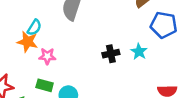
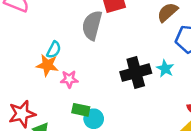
black cross: (111, 54) -> (136, 73), size x1.6
green rectangle: (45, 85) -> (81, 110), moved

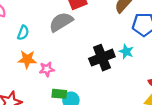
gray semicircle: (92, 25) -> (61, 22), turned 50
cyan semicircle: (54, 50) -> (23, 33), moved

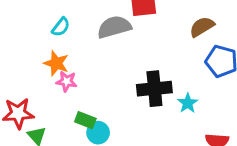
cyan star: (126, 52) -> (188, 103), moved
pink star: (47, 69) -> (67, 81), moved

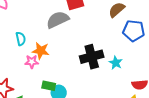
cyan semicircle: (61, 27) -> (21, 39), moved, turned -40
orange star: (56, 63) -> (41, 51), moved

